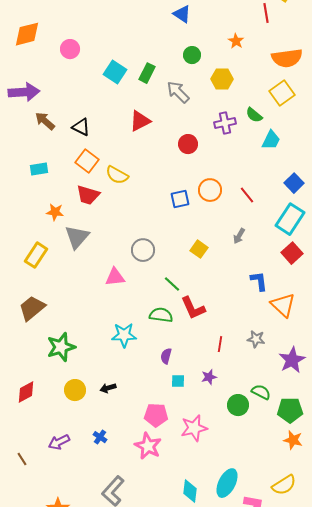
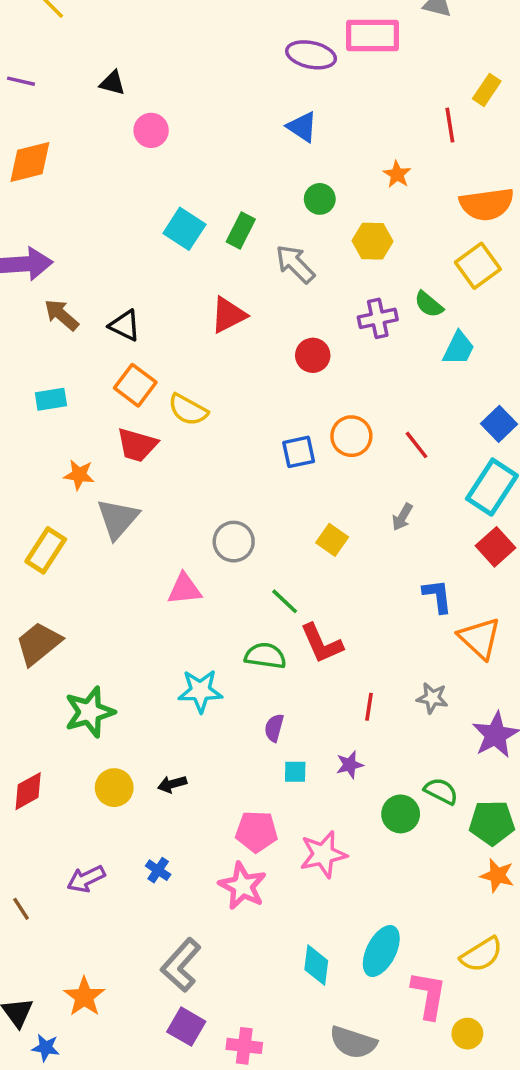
pink circle: (70, 49) -> (151, 130), moved

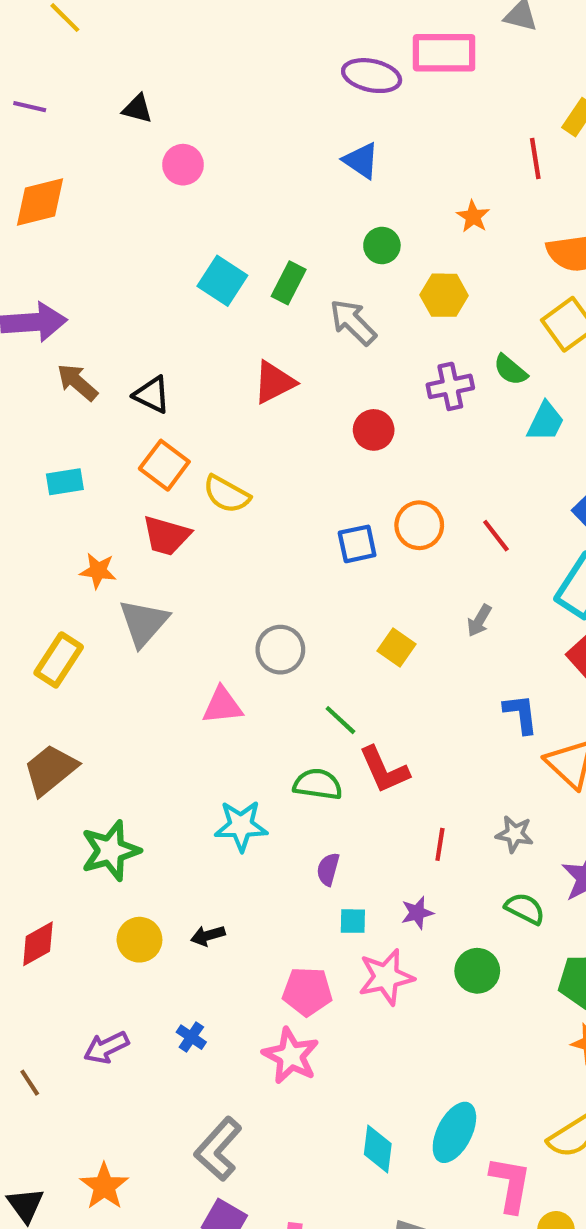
green semicircle: (441, 791) -> (525, 909), moved
pink star: (323, 854) -> (386, 977), moved

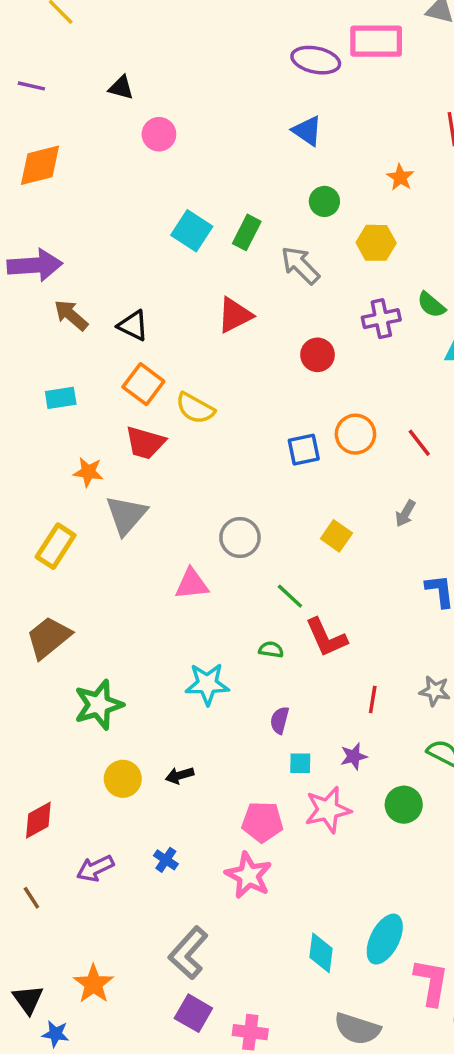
green semicircle: (318, 784) -> (271, 650), size x0.6
red diamond: (38, 944) -> (38, 820), moved

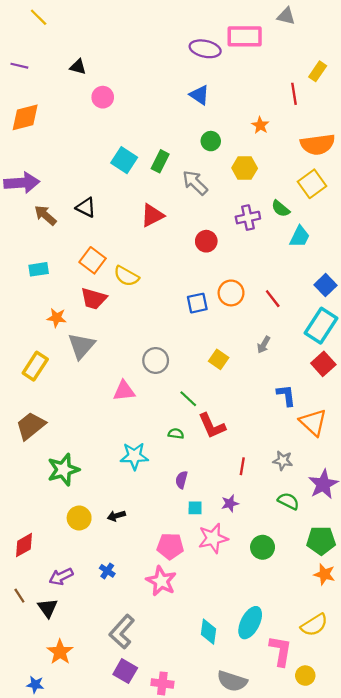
black triangle: (133, 326) -> (86, 207), moved
green circle: (404, 805) -> (263, 547), moved
black triangle: (28, 999) -> (48, 608), moved

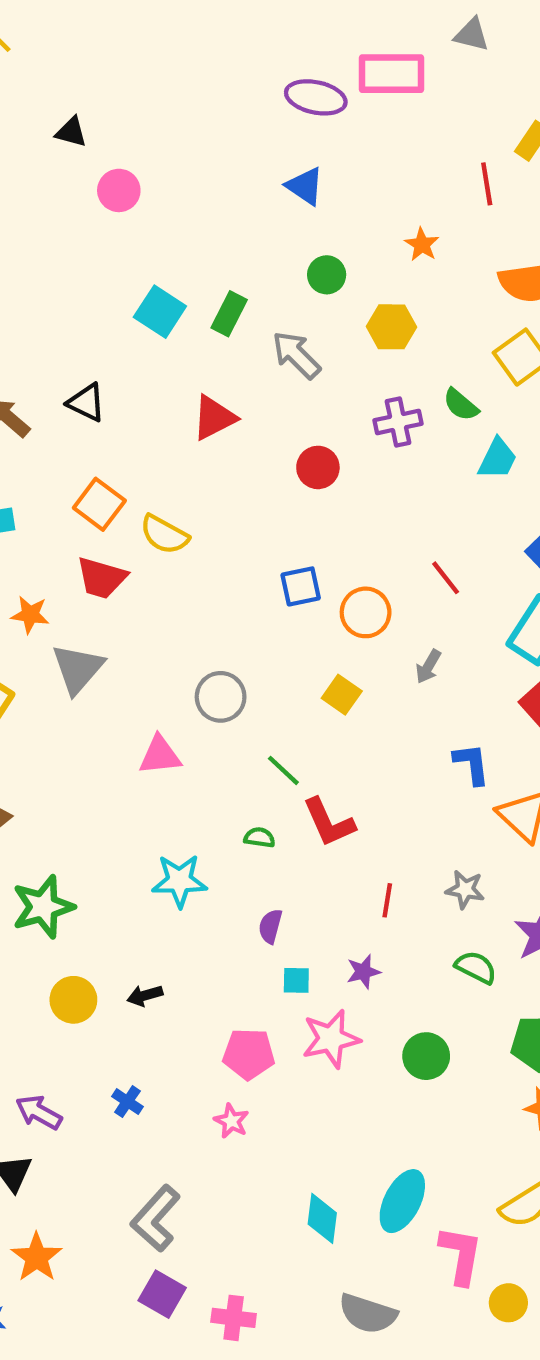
orange circle: (231, 293) -> (366, 612), moved
purple arrow: (61, 577) -> (39, 1112), turned 55
pink star: (161, 581) -> (231, 1121), size x0.6

